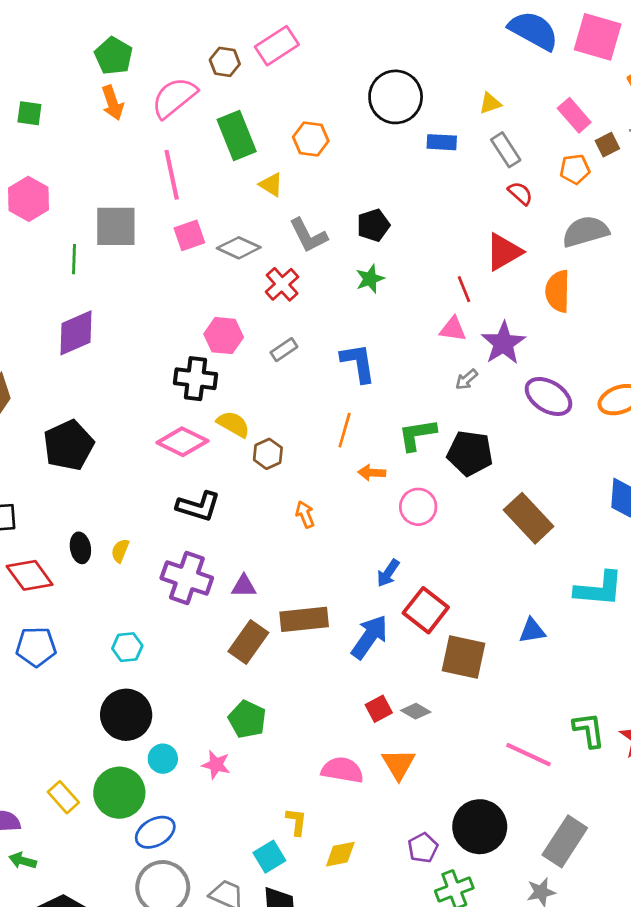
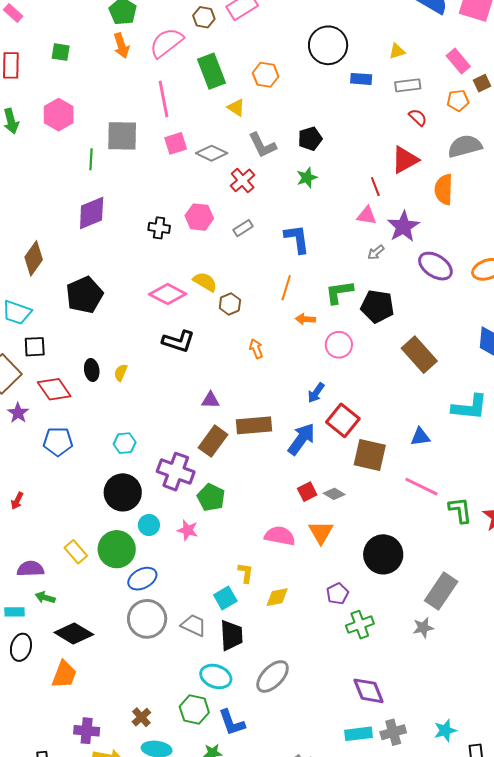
gray rectangle: (506, 150) -> (408, 85), turned -65
black cross: (195, 379) -> (159, 228), moved, size x0.7
purple cross: (187, 578) -> (176, 472), moved
pink line: (529, 755) -> (421, 487), moved
black circle: (480, 827) -> (383, 554), moved

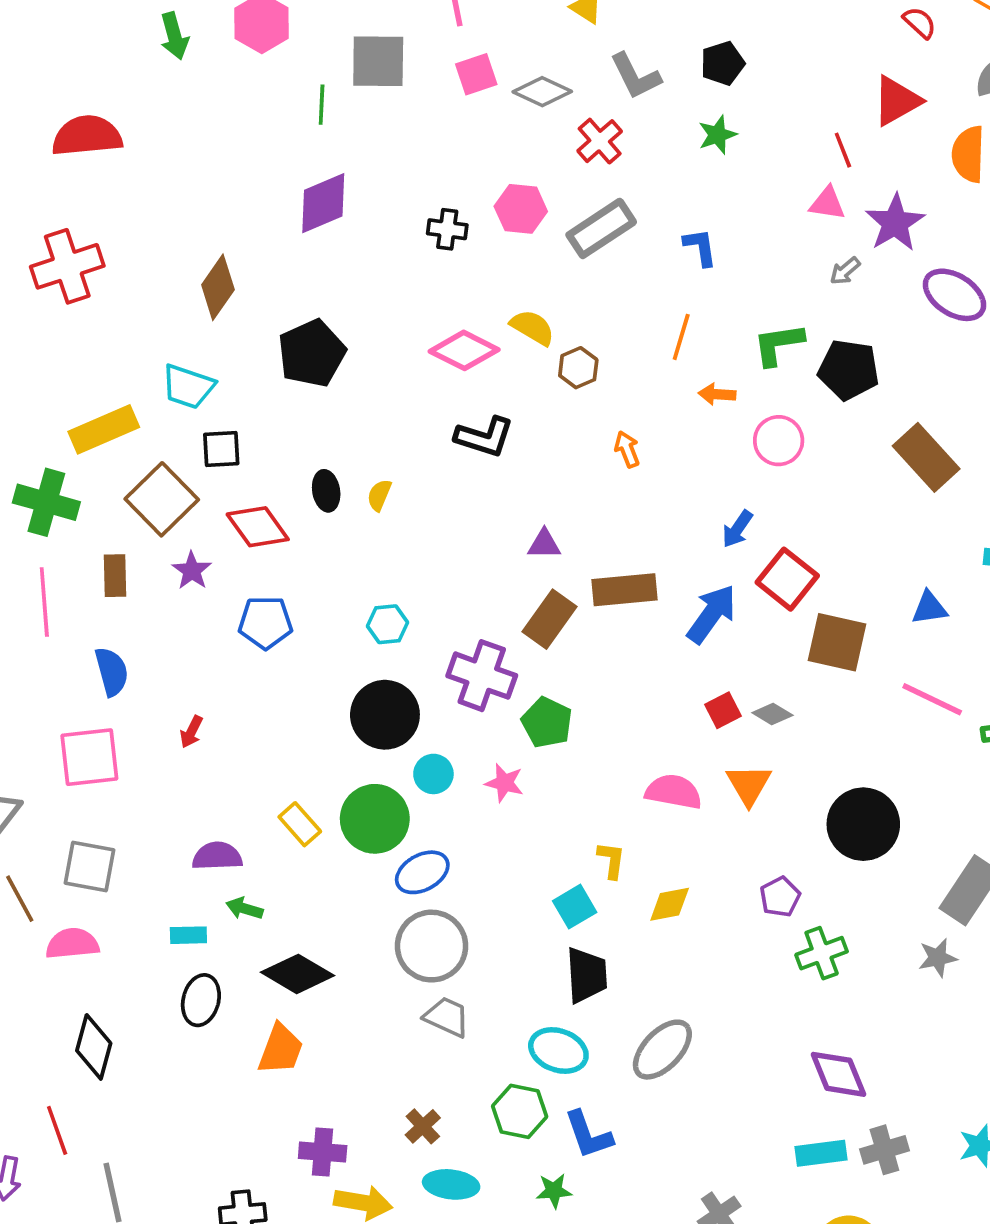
gray rectangle: (243, 228) -> (601, 228), size x1.8
blue L-shape: (297, 239) -> (700, 247), size x0.7
gray trapezoid: (194, 625) -> (447, 1017), moved

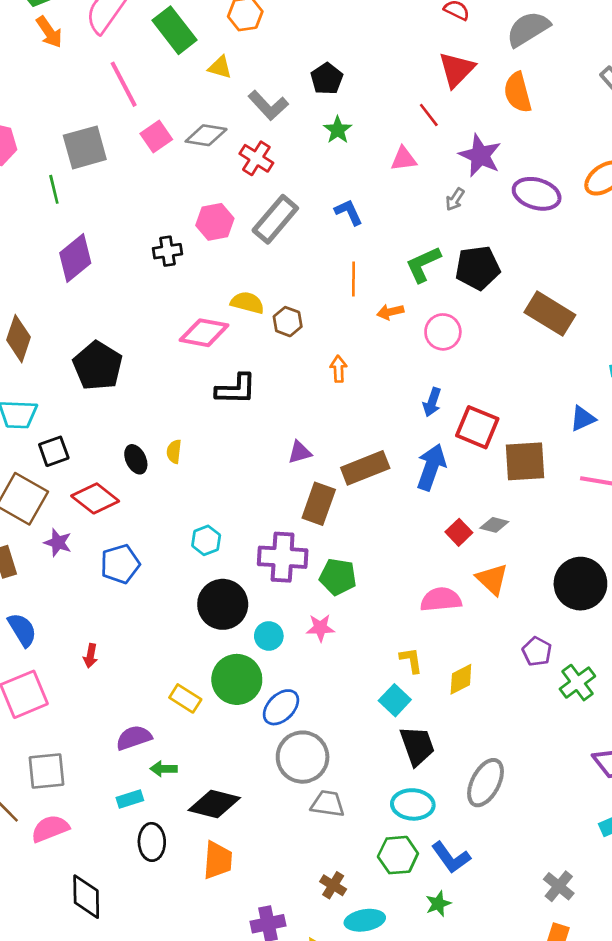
pink triangle: (827, 203) -> (404, 159), moved
orange arrow: (627, 449) -> (338, 369), turned 35

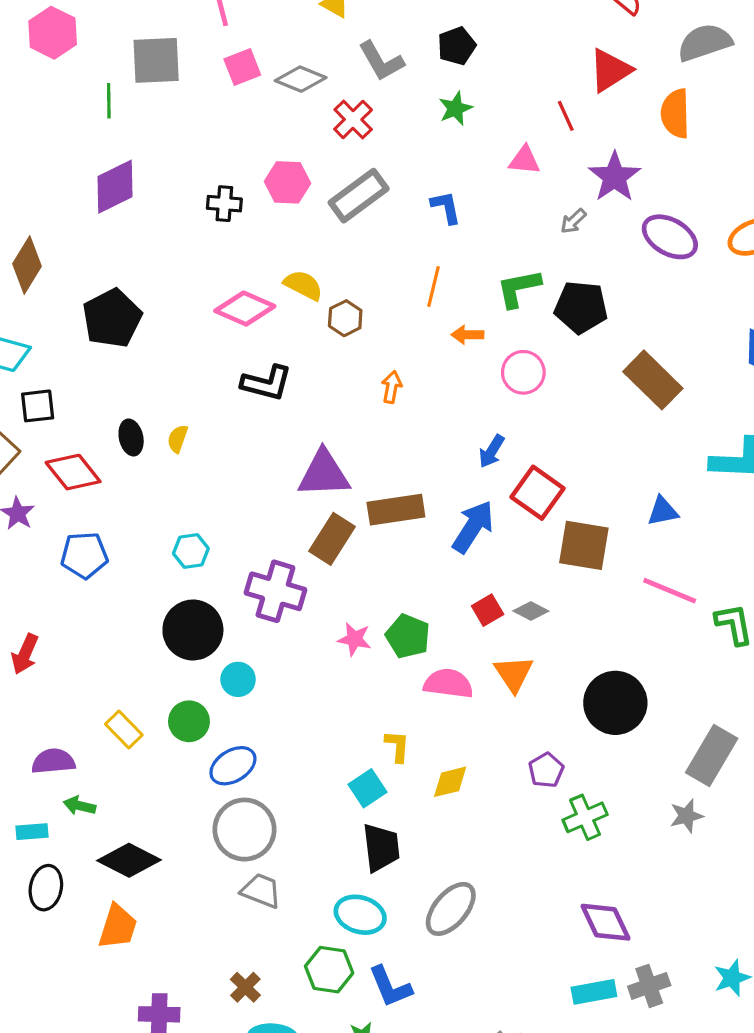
purple triangle: (300, 452) -> (324, 474), size x1.8
green pentagon: (338, 577) -> (408, 636), moved
pink star: (320, 628) -> (354, 639), moved
red arrow: (91, 656) -> (25, 654), size x1.4
green circle: (237, 679) -> (189, 721), size x0.7

